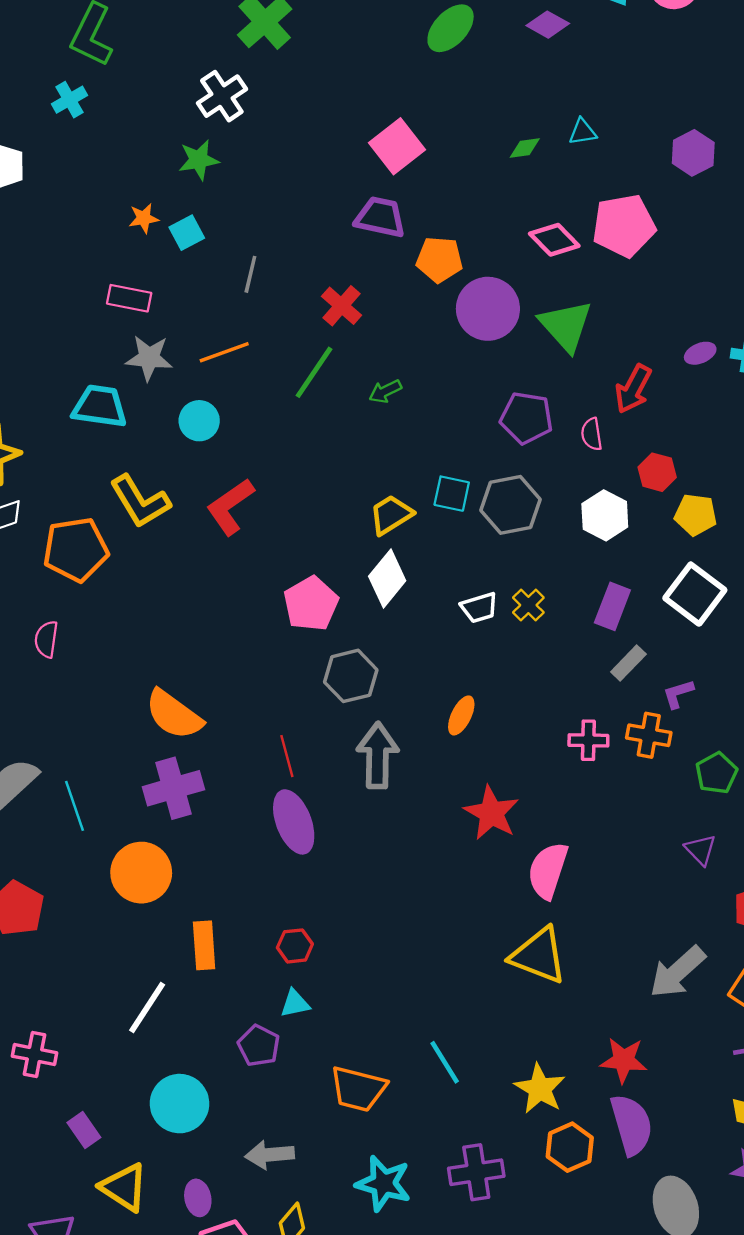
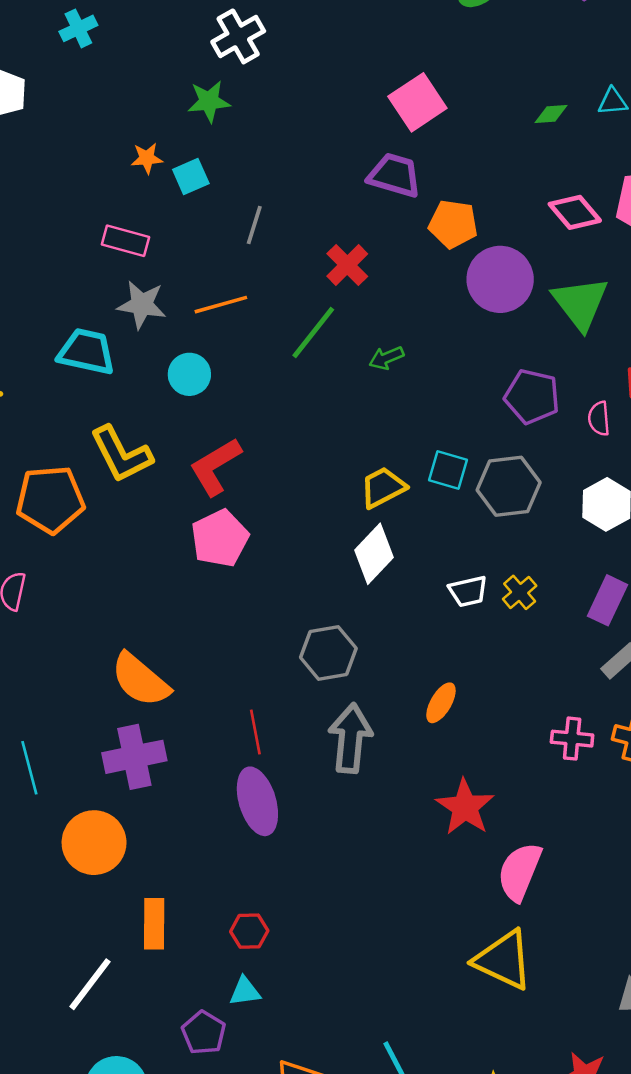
pink pentagon: (311, 604) -> (220, 538), moved

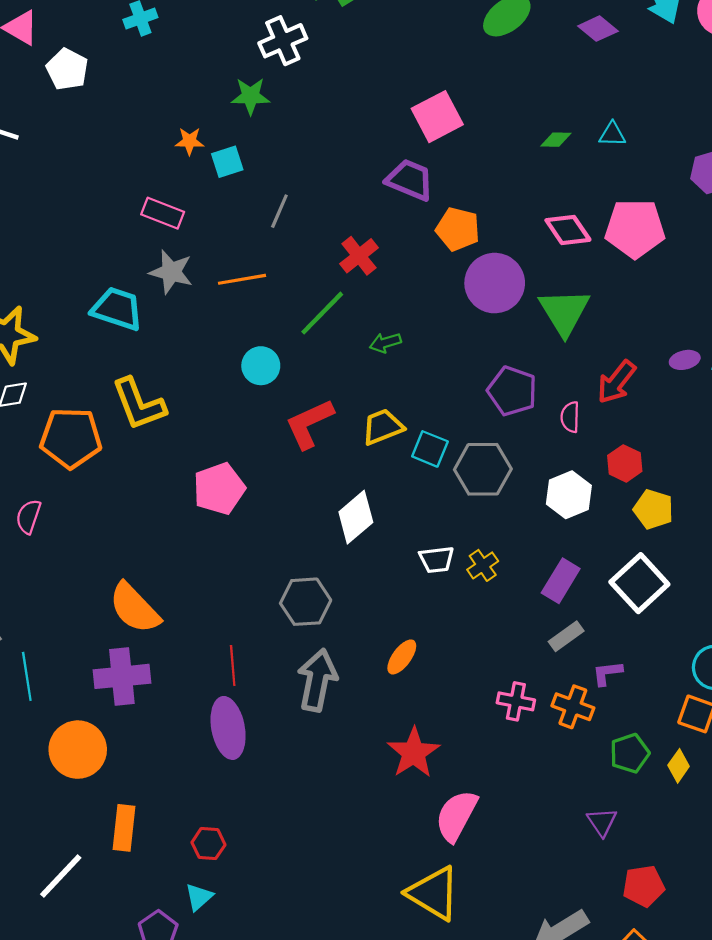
cyan circle: (189, 374) -> (261, 366), moved
red L-shape: (215, 467) -> (309, 424), moved
yellow trapezoid: (383, 487) -> (383, 427), moved
cyan triangle: (245, 991) -> (199, 897), turned -40

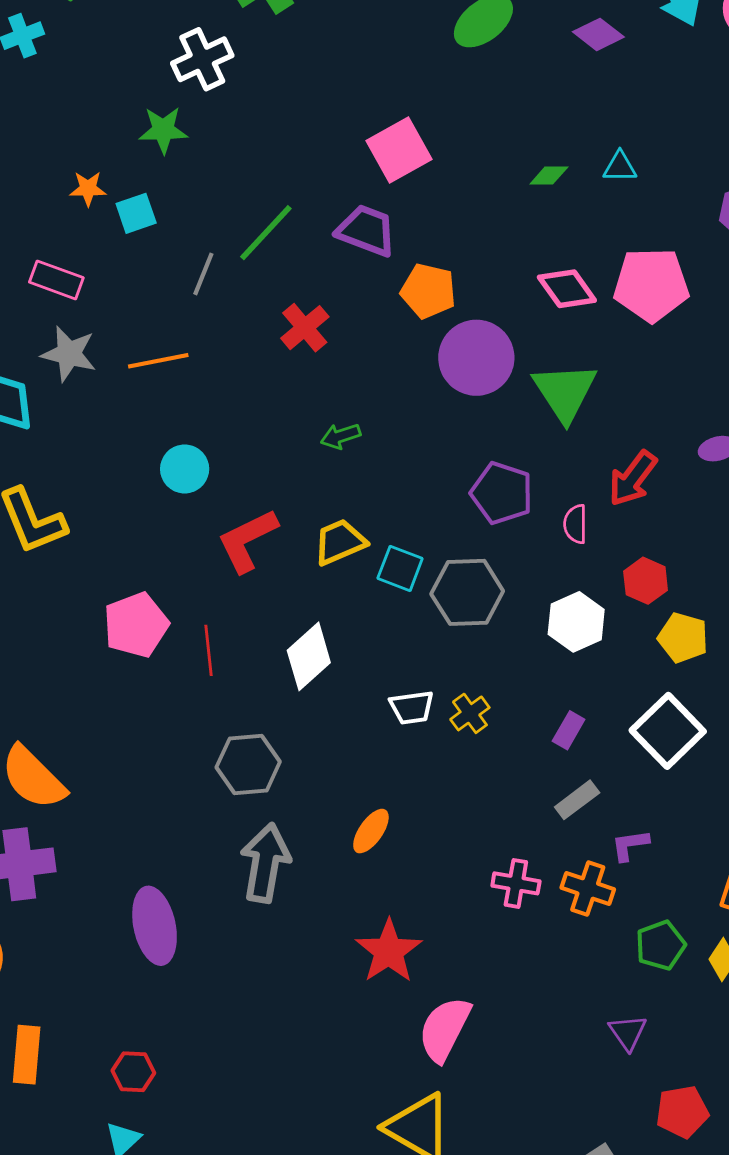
green line: (322, 313) -> (266, 233), moved
purple rectangle: (561, 581) -> (569, 730), size x0.7
red line: (233, 666) -> (208, 650), moved

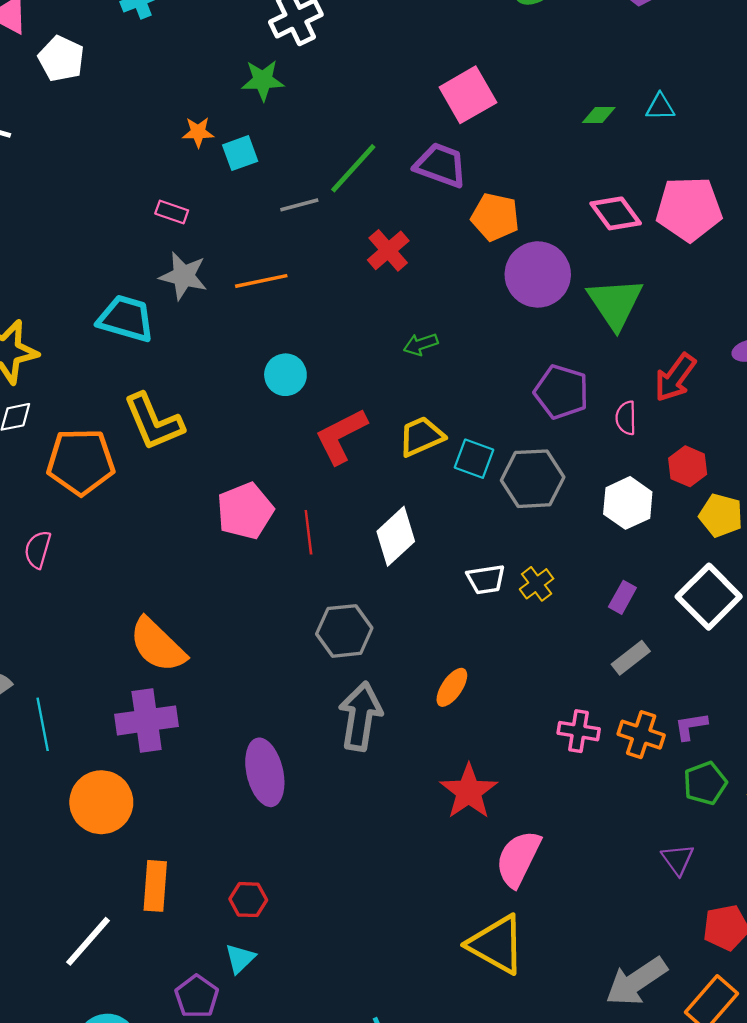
gray line: (203, 274) -> (299, 205), turned 54
pink rectangle: (56, 280) -> (172, 212), size x0.7
purple L-shape: (630, 845) -> (691, 726), moved

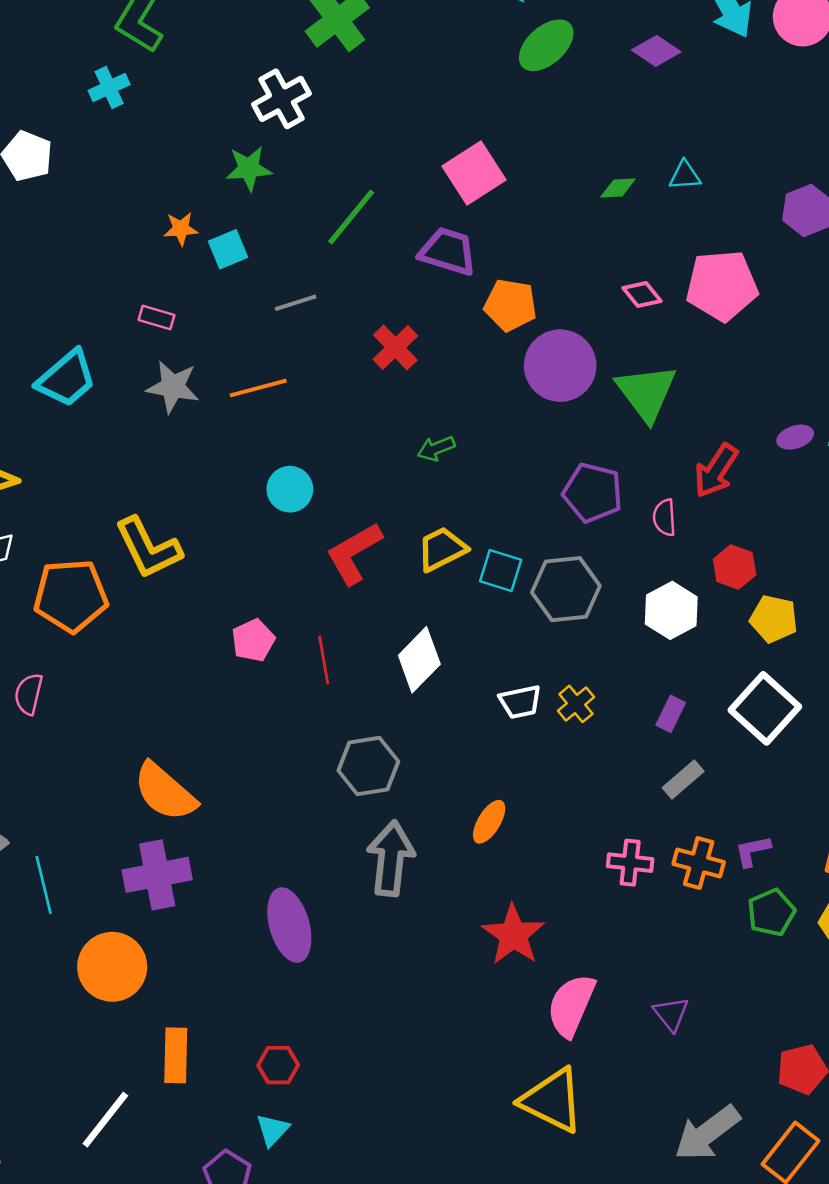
green line: (353, 168) -> (351, 217), moved
pink diamond: (616, 213) -> (642, 294), size x0.7
cyan trapezoid: (126, 319) -> (67, 379), moved, turned 126
pink pentagon: (245, 511) -> (253, 640), size x0.7
purple triangle: (678, 859) -> (671, 1014), moved

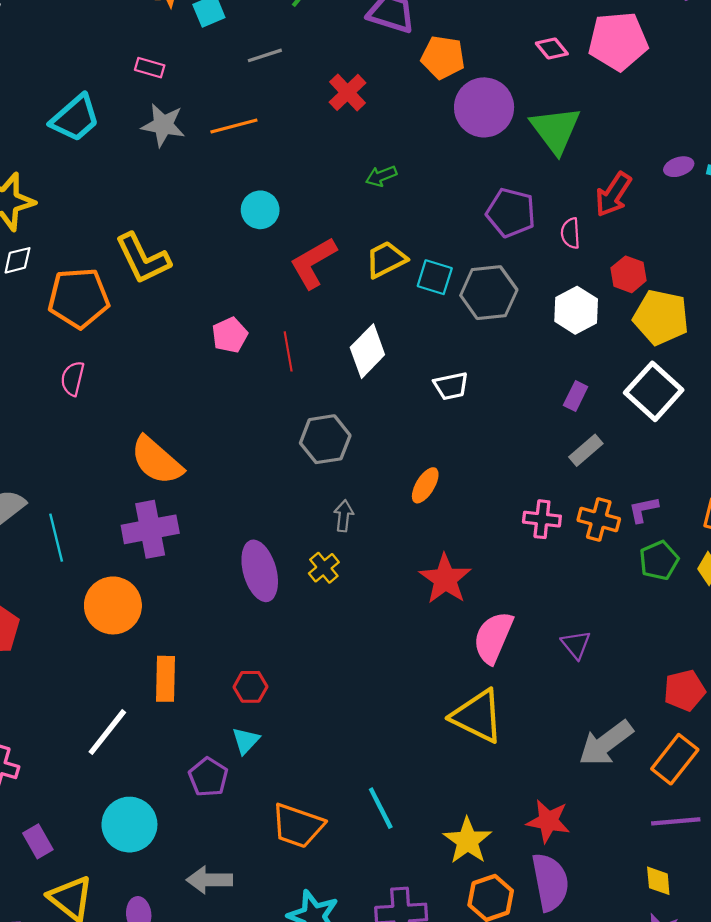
yellow pentagon: (774, 619) -> (661, 317), size x1.4
pink semicircle: (29, 694) -> (73, 379), moved
yellow cross: (576, 704) -> (324, 568), moved
gray arrow: (391, 858) -> (344, 516), size x0.5

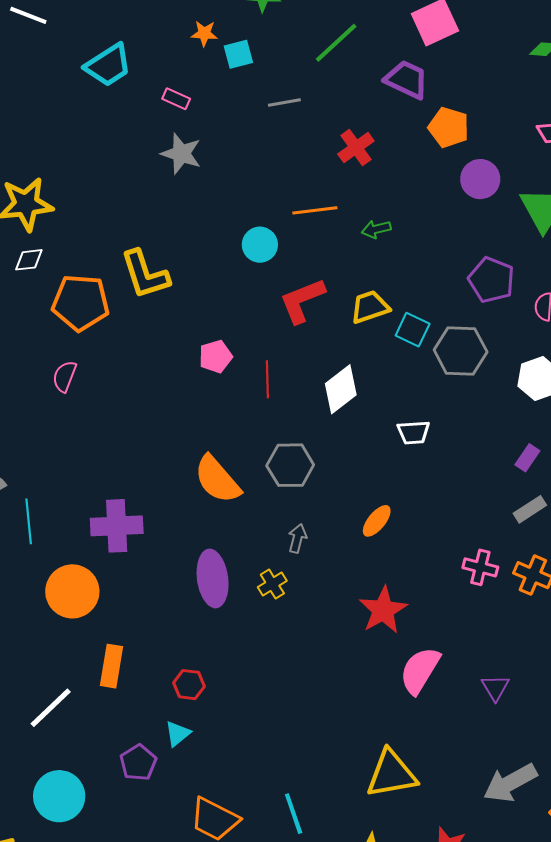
purple circle: (484, 107) -> (480, 179), size x0.7
cyan trapezoid: (75, 118) -> (108, 65), moved
orange line: (234, 126) -> (315, 210), moved
orange semicircle: (157, 461) -> (217, 479), moved
yellow triangle: (477, 716) -> (391, 774), moved, turned -44

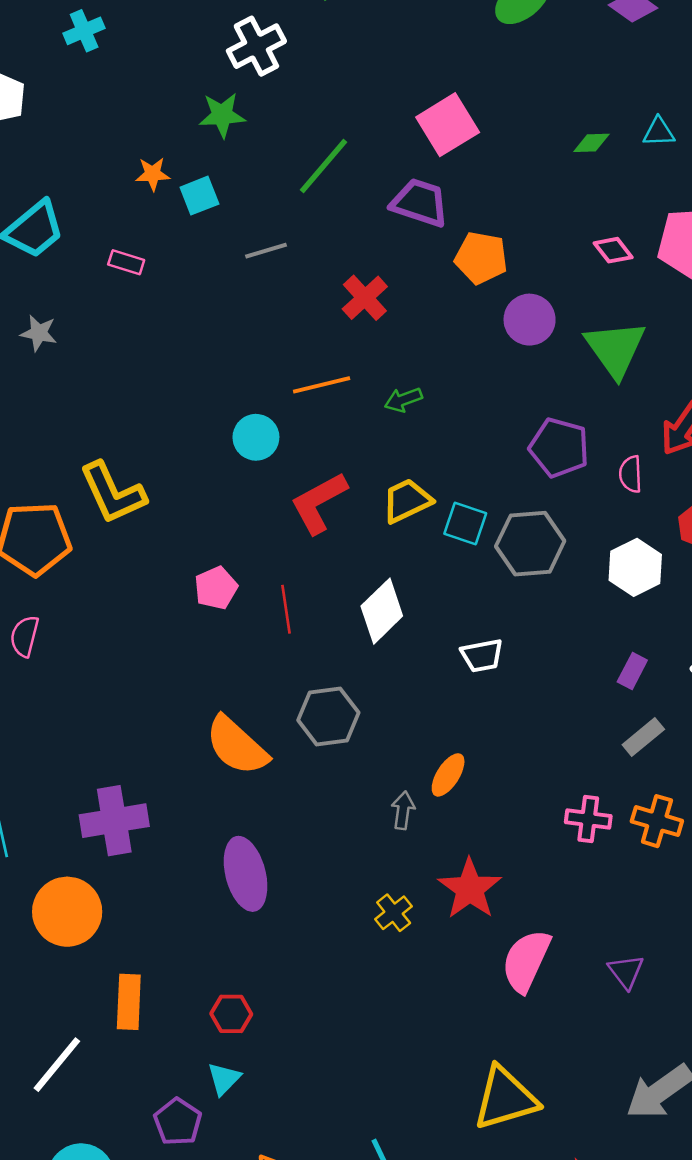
gray star: (181, 154) -> (39, 333), moved, size x0.7
gray arrow: (297, 538) -> (403, 810), moved
yellow cross: (272, 584) -> (394, 913), moved

